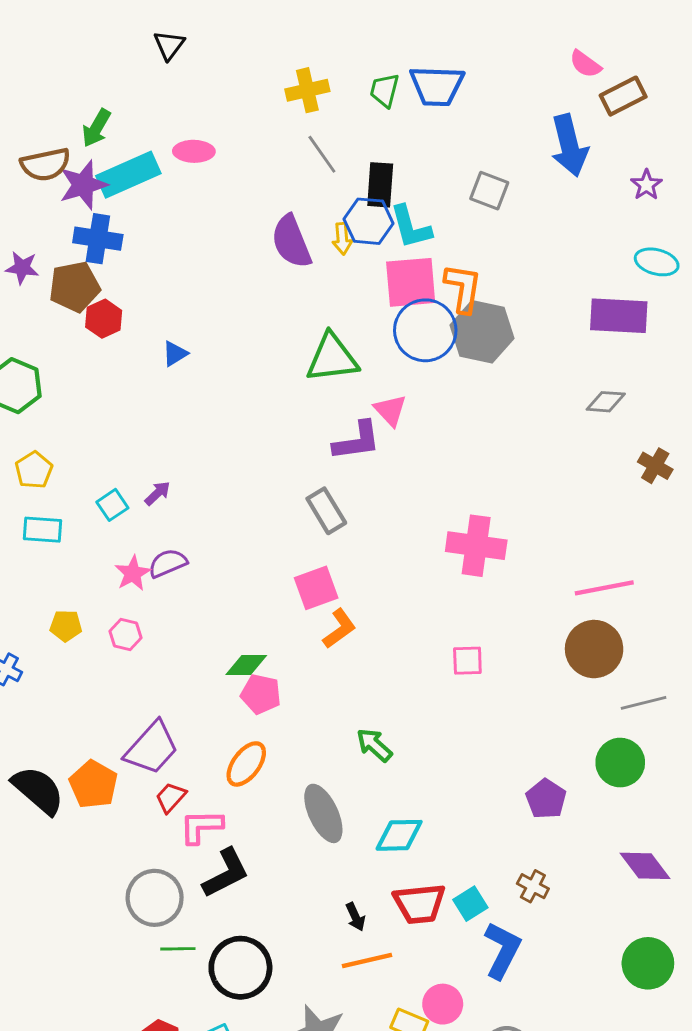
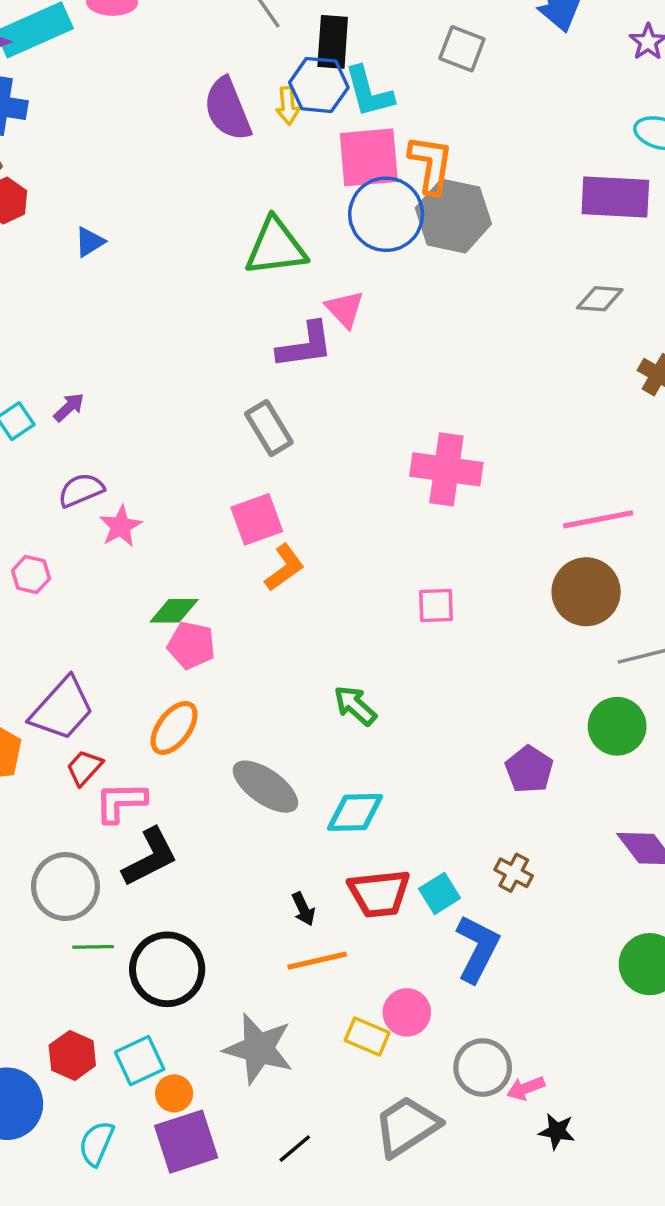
pink star: (133, 573) -> (121, 526), moved
green arrow: (374, 745) -> (355, 706), moved
gray ellipse: (323, 813) -> (265, 787), turned -30

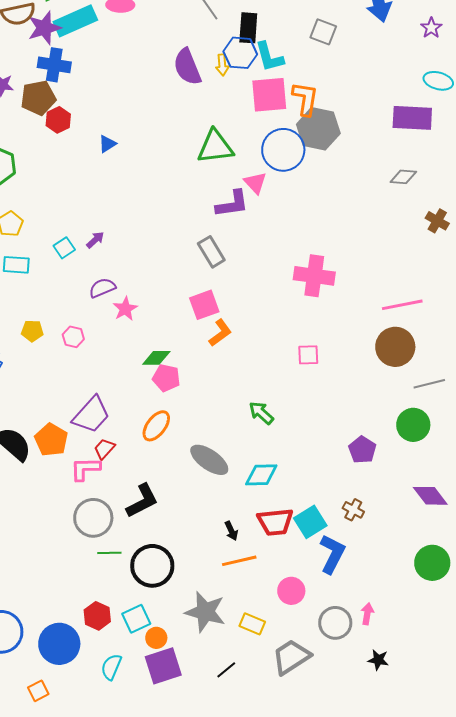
blue circle: (386, 214) -> (283, 150), moved
pink L-shape: (121, 802) -> (85, 469), moved
cyan square: (440, 893) -> (310, 522), size x1.4
yellow rectangle: (367, 1037) -> (252, 624), moved
pink arrow: (526, 1088) -> (367, 614), moved, turned 120

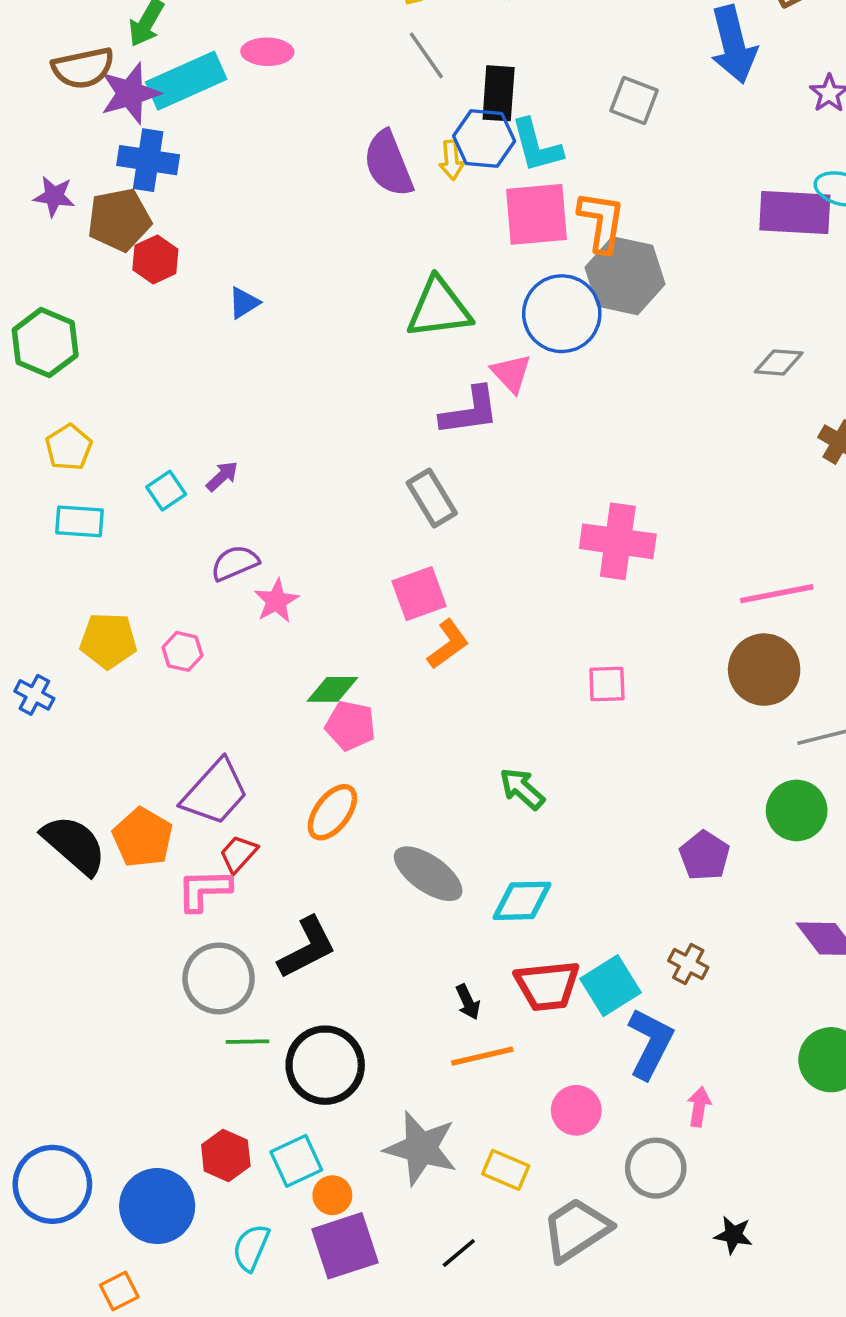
purple rectangle: (412, 118) -> (795, 213), moved
yellow pentagon: (32, 331) -> (108, 641), size x1.4
pink arrow: (367, 614) -> (699, 1107), moved

